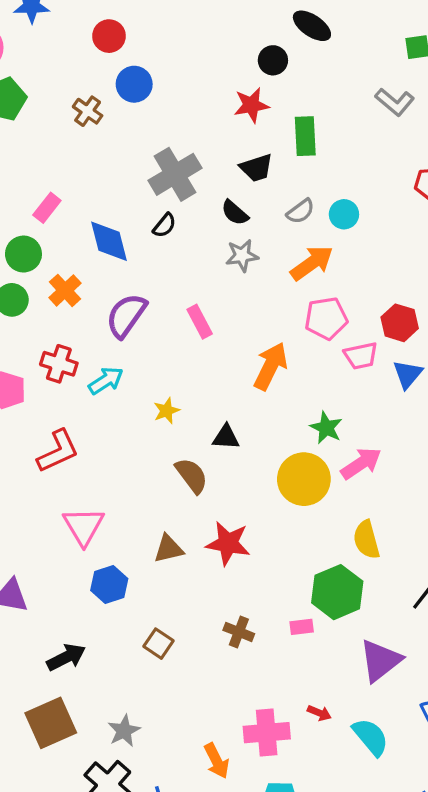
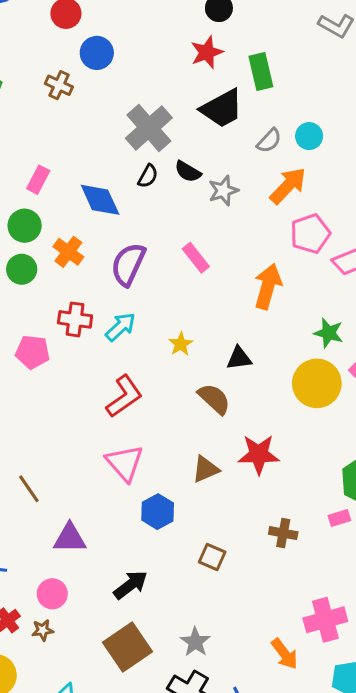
black trapezoid: (256, 168) -> (222, 109), size x1.4
black semicircle: (235, 213) -> (188, 172), moved
red L-shape: (58, 451) -> (124, 396), moved

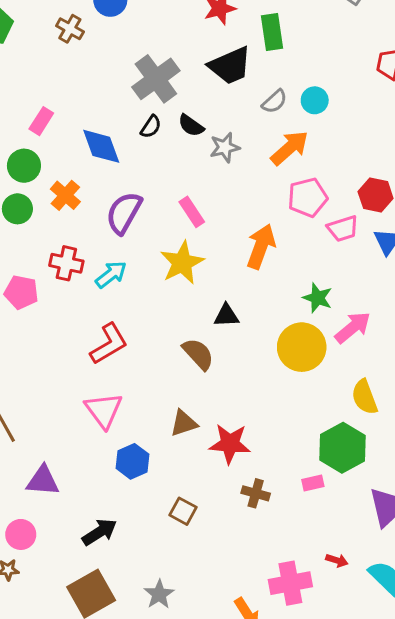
yellow star: (181, 344) -> (182, 263), moved, size x1.8
red star: (259, 454) -> (230, 444), moved

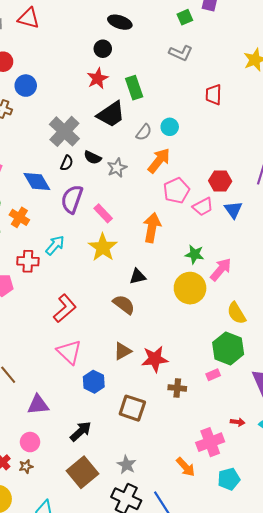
purple semicircle: (124, 213) -> (72, 199), moved
cyan arrow: (111, 274) -> (55, 245), moved
brown square: (183, 511) -> (132, 408), size x1.5

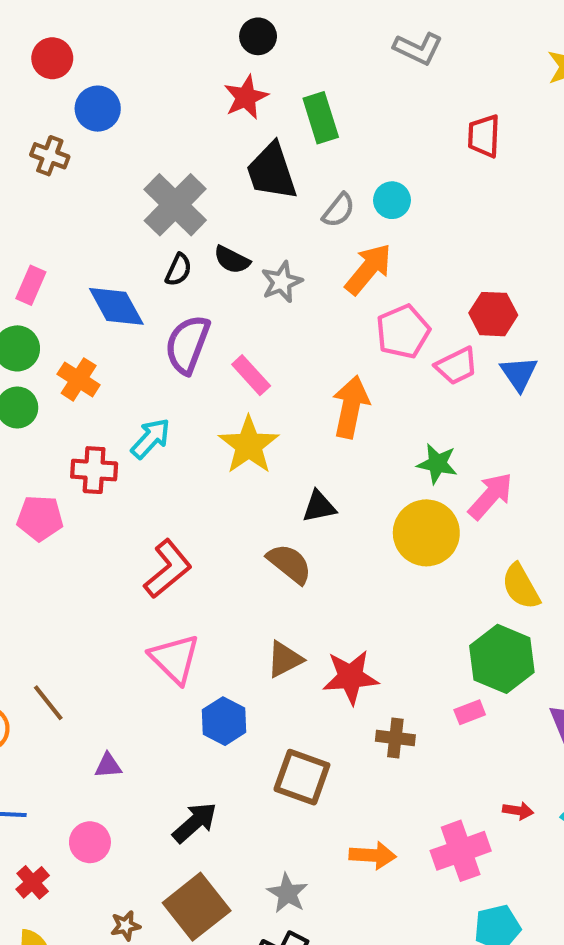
black trapezoid: (111, 114) -> (272, 172), turned 104
purple triangle: (38, 405) -> (108, 766), size x0.6
brown star: (26, 466) -> (125, 926), moved
orange arrow: (186, 467) -> (373, 855), moved, turned -45

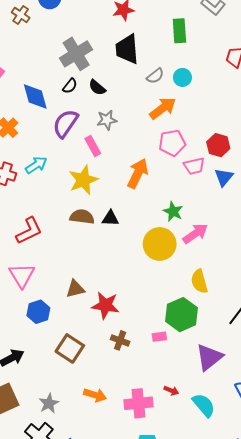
green rectangle: (321, 118) -> (179, 31), moved
gray star: (282, 282) -> (107, 120), moved
brown semicircle: (289, 564) -> (82, 217), moved, turned -45

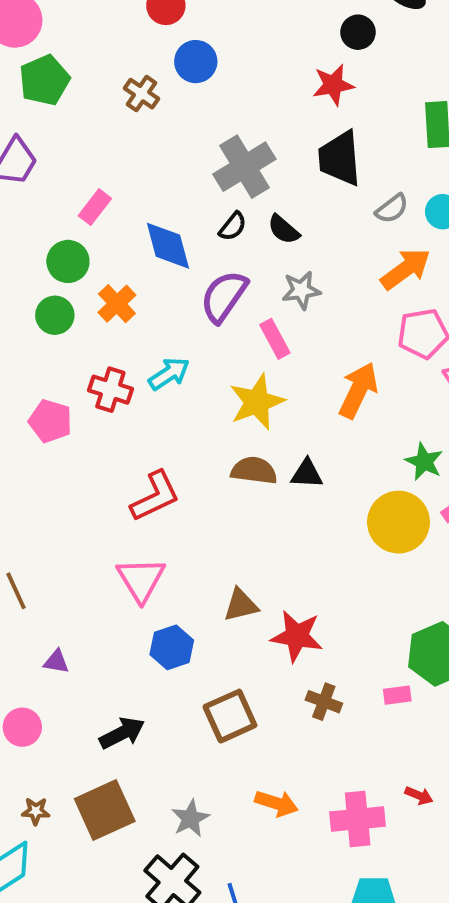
brown square: (70, 348) -> (230, 716), turned 32

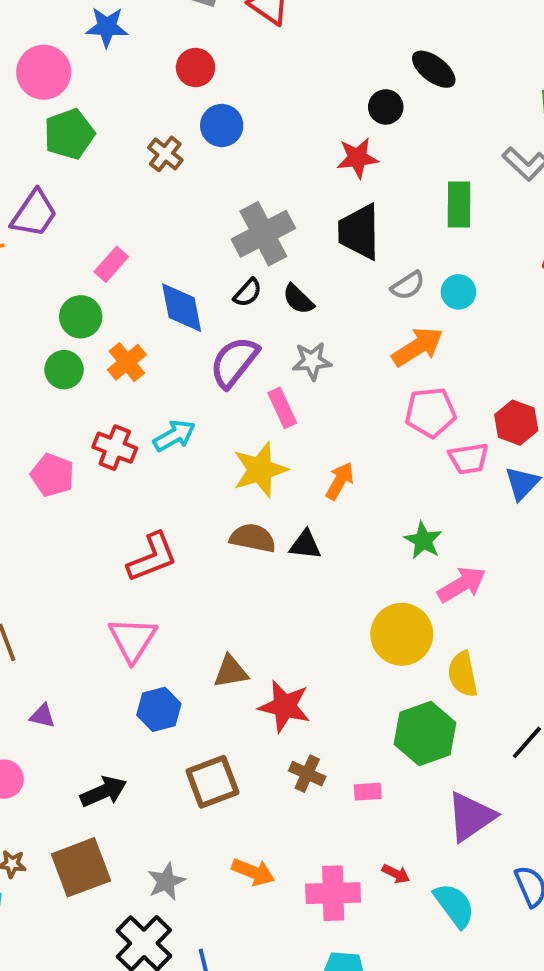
orange arrow: (358, 390) -> (340, 481), moved, size x0.7
yellow circle: (398, 522) -> (402, 634), moved
pink rectangle: (397, 695) -> (368, 792), moved

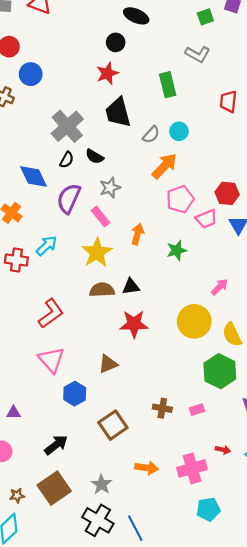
orange arrow: (340, 481) -> (138, 234), moved
green star: (423, 540) -> (177, 250), moved, turned -30
pink arrow: (462, 585) -> (220, 287), size x0.7
red star: (285, 706) -> (134, 324), moved

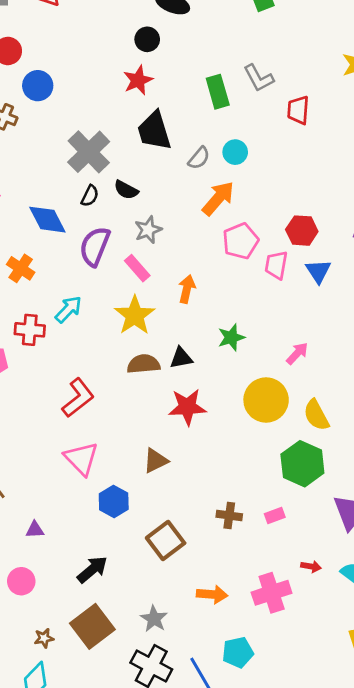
gray L-shape: (198, 54) -> (259, 78), moved, turned 35
pink trapezoid: (207, 219) -> (276, 265), turned 125
green star: (177, 250) -> (231, 337), moved
cyan pentagon: (208, 509) -> (238, 652), moved

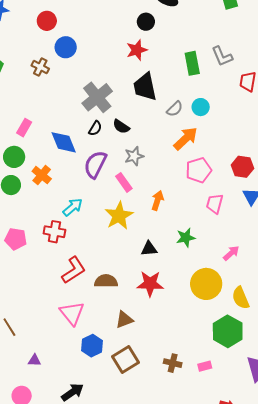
pink trapezoid: (276, 265) -> (215, 204), moved
red cross: (30, 330) -> (54, 232), moved
brown semicircle: (144, 364) -> (106, 281), moved
brown square: (166, 541) -> (125, 360), moved

